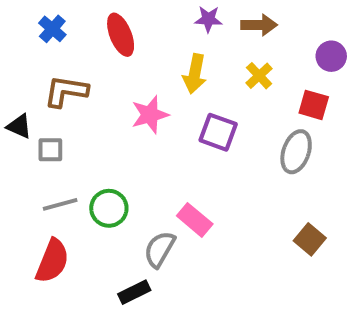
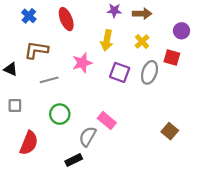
gray square: (50, 150) -> (15, 106), moved
gray ellipse: (296, 152) -> (149, 72), moved
gray line: (60, 204) -> (49, 80), moved

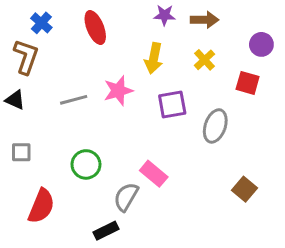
brown L-shape: (36, 50) -> (26, 57), moved, turned 100
purple square: (120, 72) -> (172, 104), turned -30
gray ellipse: (149, 72) -> (215, 126), moved
gray line: (49, 80) -> (74, 100), moved

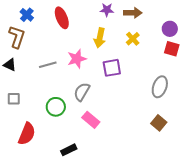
red square: (248, 83) -> (172, 49), moved
gray ellipse: (215, 126) -> (160, 87), moved
pink rectangle: (154, 174) -> (91, 120), moved
gray semicircle: (126, 197) -> (82, 92), moved

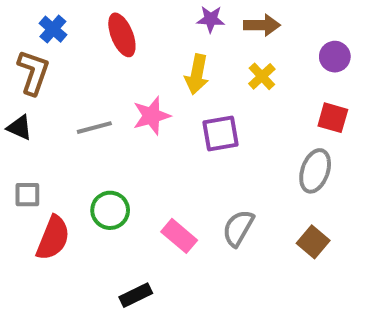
red square: (172, 49) -> (333, 118), moved
gray semicircle: (82, 92) -> (238, 228), moved
red semicircle: (27, 134) -> (53, 238), moved

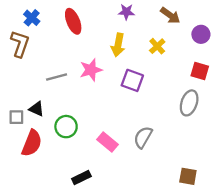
brown arrow: (262, 25) -> (170, 15), moved, turned 36
black triangle: (19, 128) -> (36, 109), moved
purple square: (220, 133) -> (132, 80), turned 30
brown square: (313, 242) -> (188, 176), moved, turned -30

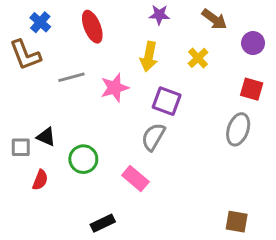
brown L-shape: (20, 44) -> (25, 55), turned 140
gray line: (57, 77) -> (71, 77), moved
gray semicircle: (143, 137) -> (153, 137), moved
red semicircle: (32, 143) -> (40, 180), size x0.6

